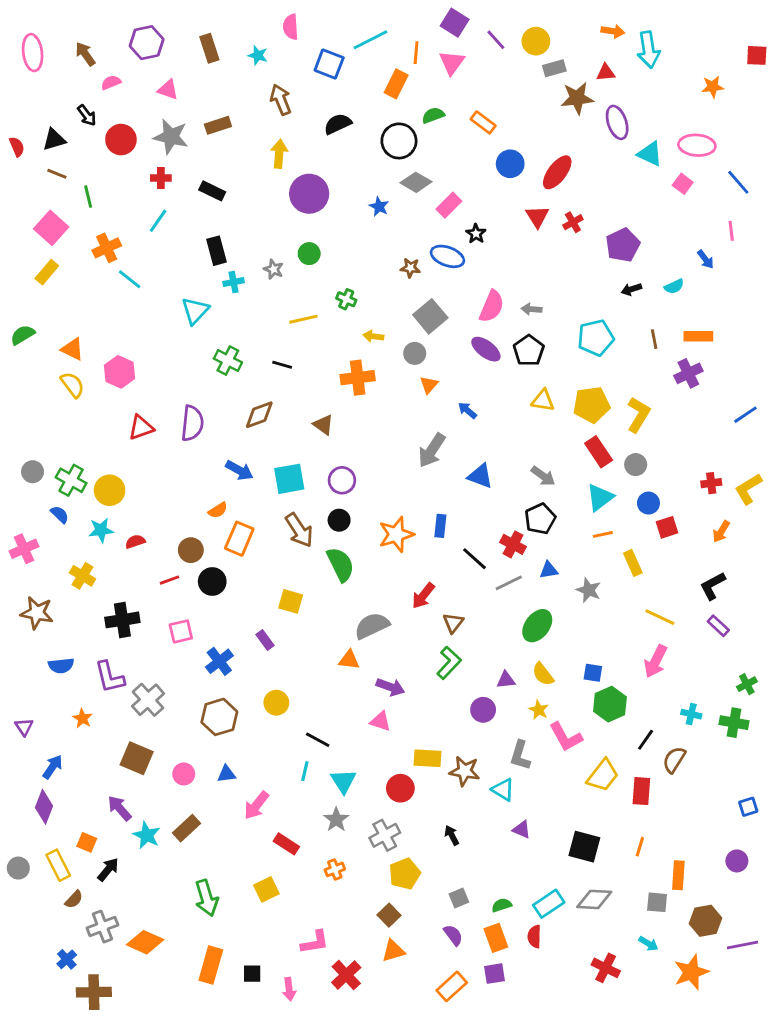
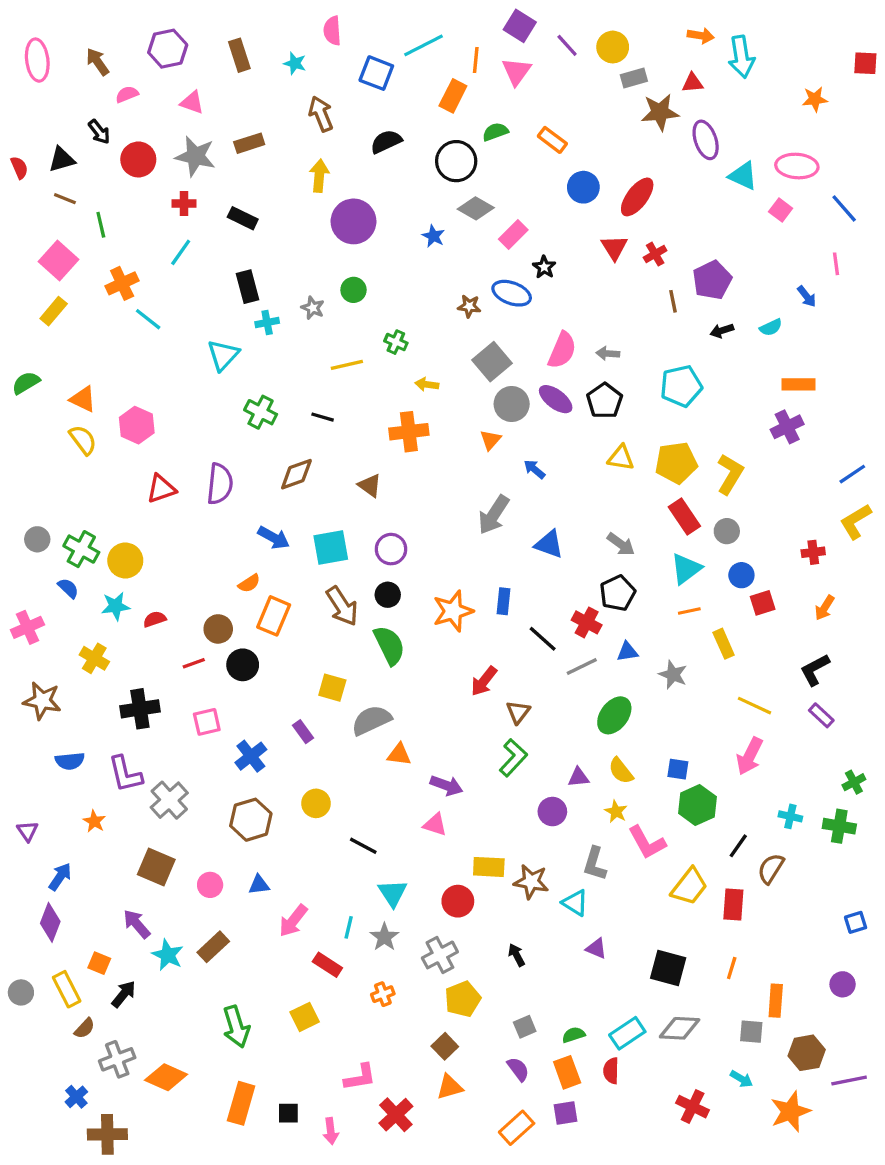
brown line: (654, 339) -> (673, 301), moved
gray circle: (415, 353) -> (512, 404), moved, size x1.4
yellow L-shape: (748, 489) -> (856, 521), moved
gray semicircle: (372, 626) -> (371, 720), moved
cyan line: (305, 771) -> (349, 927), moved

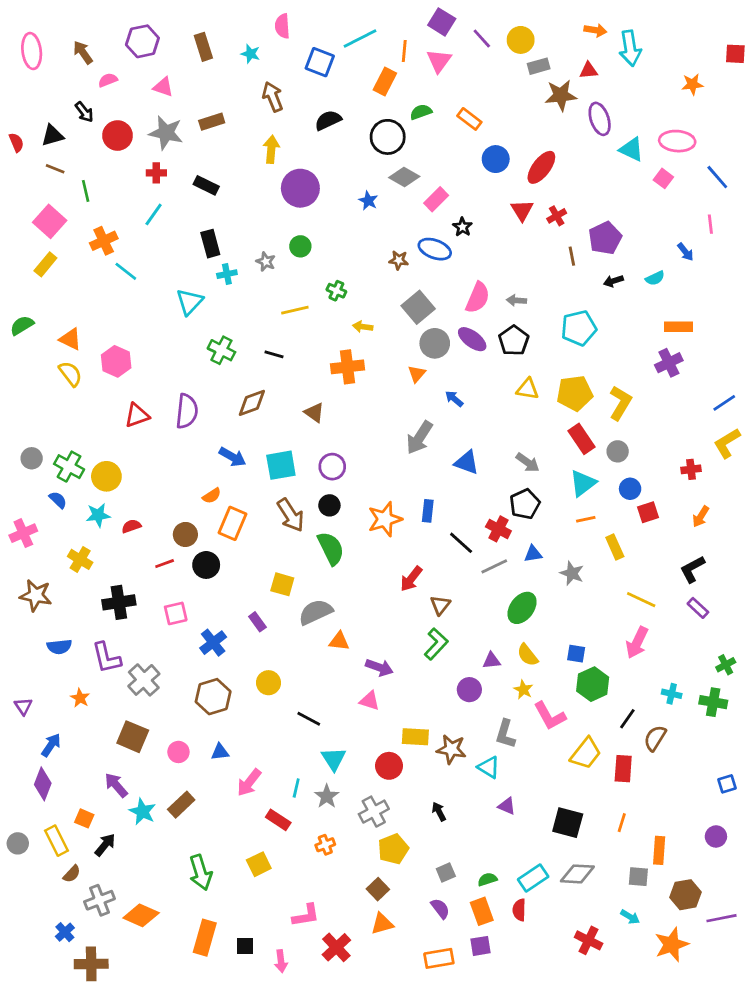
orange rectangle: (517, 1128) -> (439, 958), turned 32

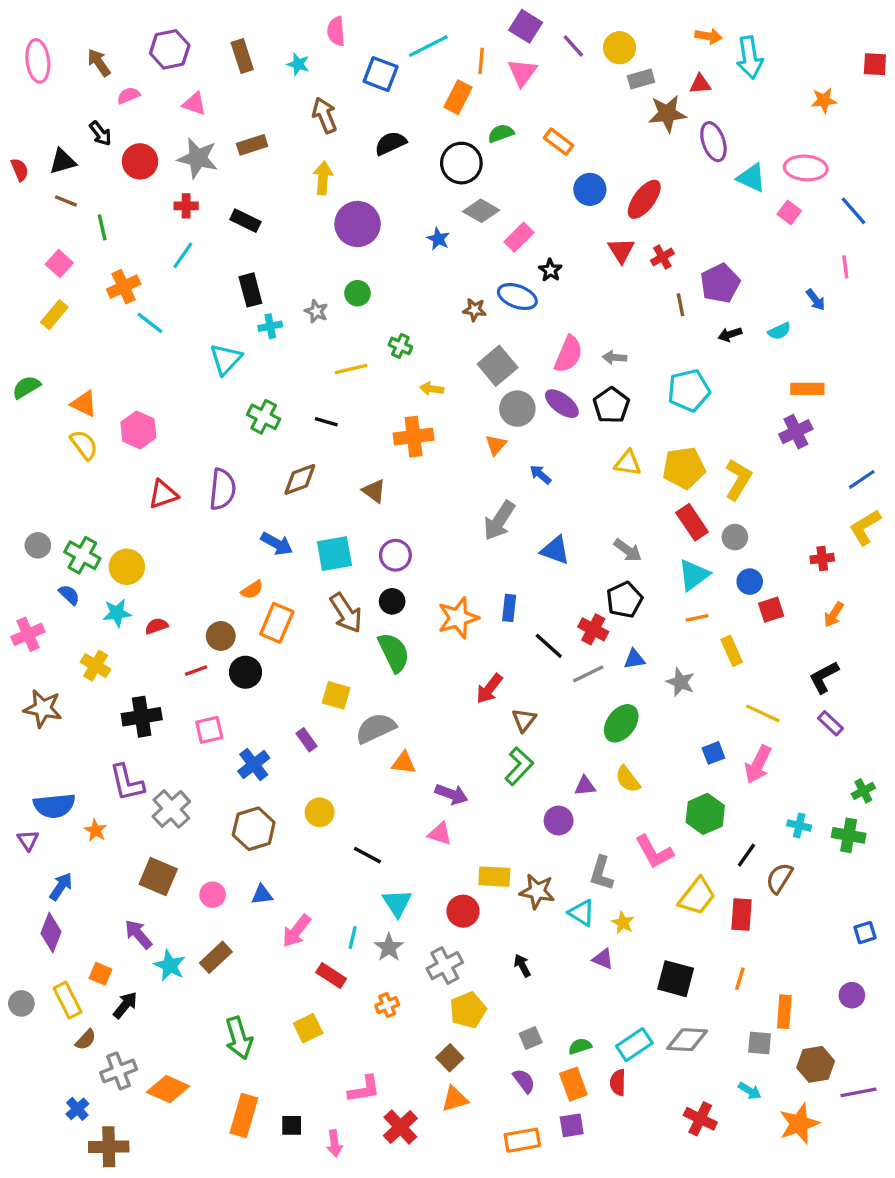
pink square: (50, 221) -> (59, 264), size x0.7
blue semicircle: (59, 647) -> (54, 806), moved, size x1.4
blue square: (576, 654) -> (713, 753), moved, turned -30
yellow star: (523, 690) -> (623, 923), moved

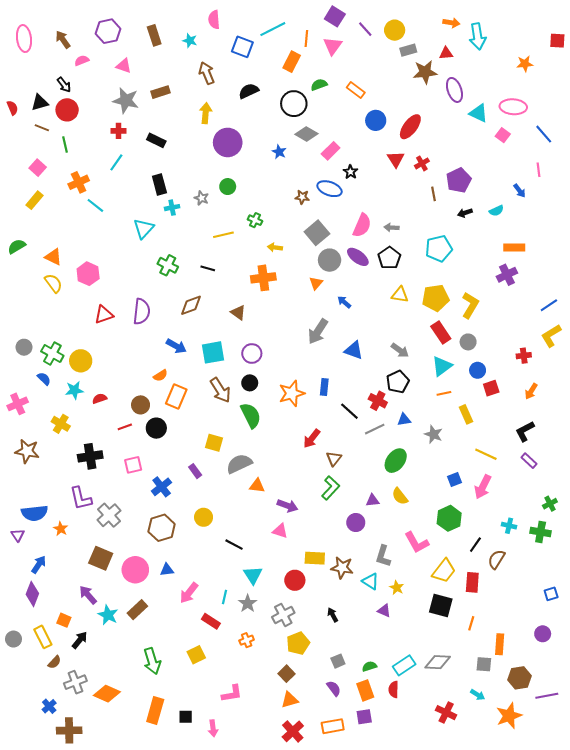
red circle: (140, 161) -> (67, 110), moved
pink circle: (213, 895) -> (135, 570), size x1.6
black square: (676, 979) -> (441, 605), moved
red cross: (400, 1127) -> (293, 731), moved

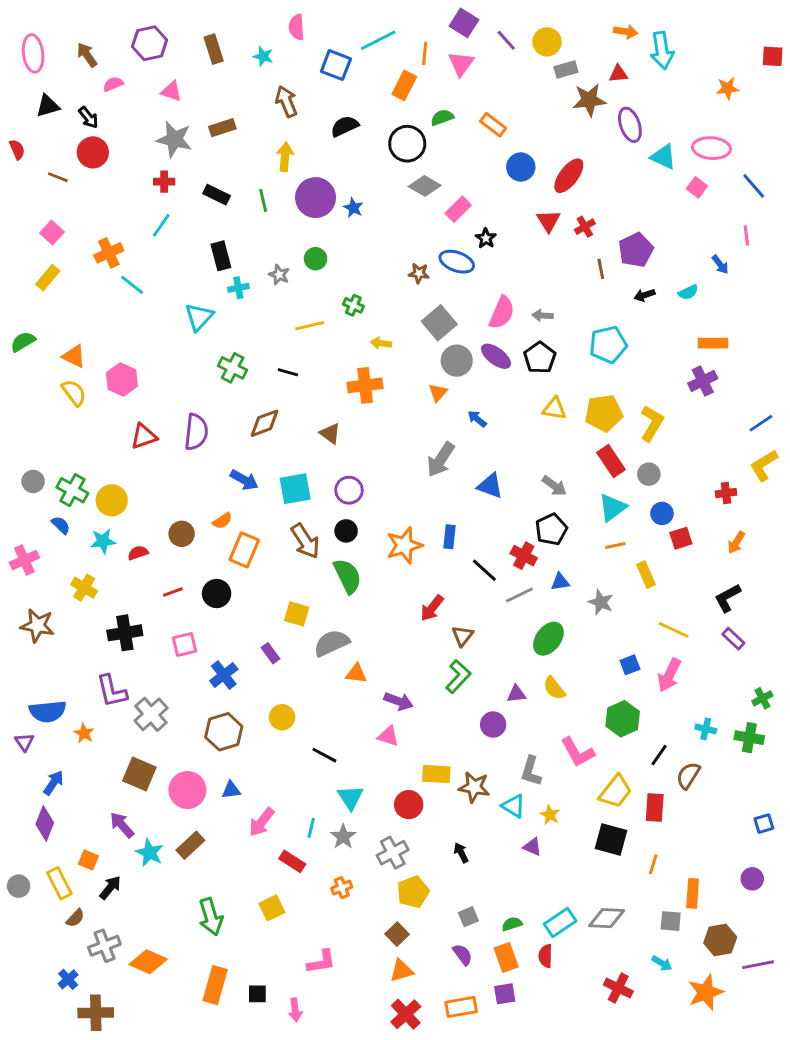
black triangle: (40, 103) -> (48, 106), moved
green line: (65, 145) -> (263, 200), moved
blue star: (279, 152) -> (353, 208), moved
brown circle: (141, 405) -> (182, 534), moved

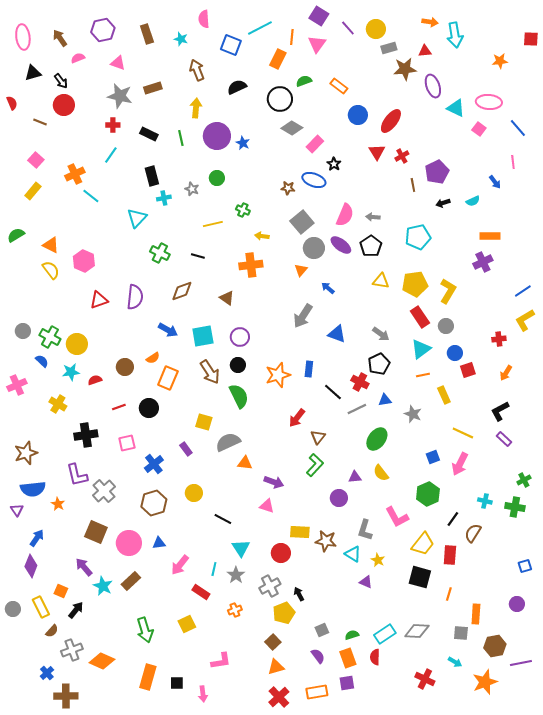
brown star: (37, 626) -> (26, 453), moved, turned -30
black arrow: (461, 853) -> (299, 594), moved

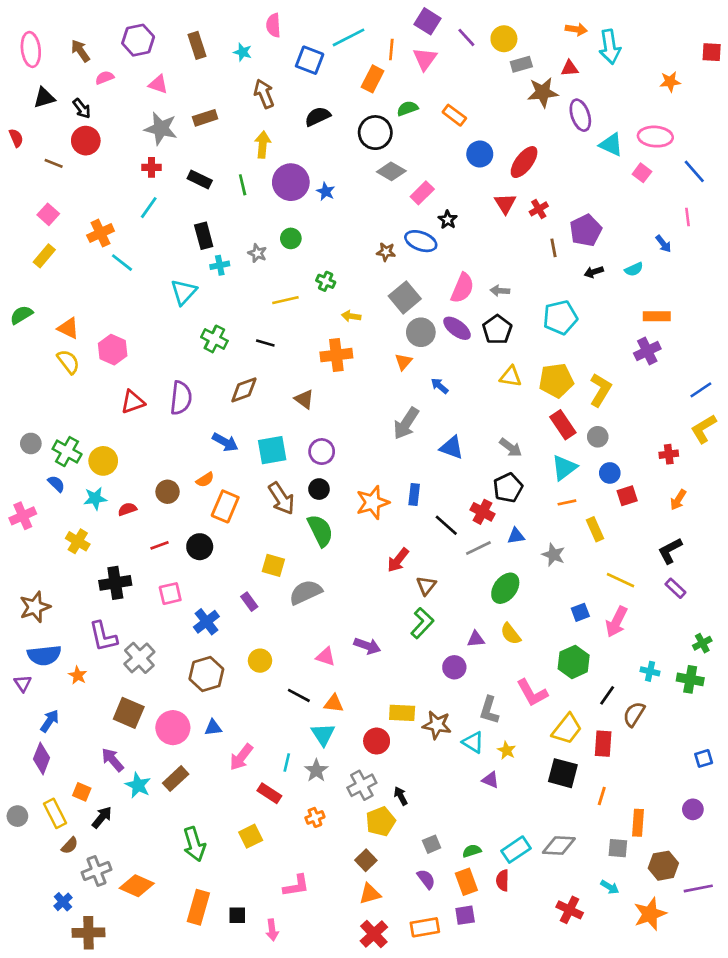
orange triangle: (245, 463) -> (334, 703), moved
pink triangle: (267, 506) -> (326, 657), moved

